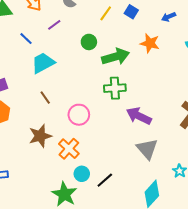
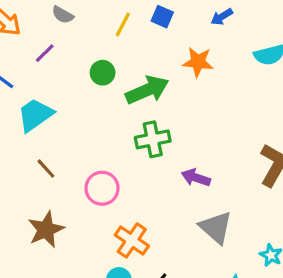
purple arrow: (139, 116) -> (196, 178), size x0.7
orange cross: (69, 149) -> (132, 240), moved

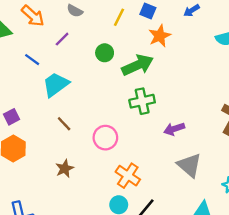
orange star: (198, 62) -> (160, 36), moved, turned -30
purple arrow: (196, 178) -> (174, 129), turned -36
brown star: (46, 230) -> (65, 169), size x0.7

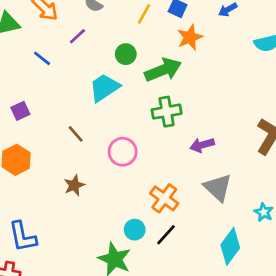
cyan trapezoid: (56, 84) -> (104, 88), moved
purple square: (11, 117) -> (20, 111), moved
orange cross: (128, 176) -> (164, 198), moved

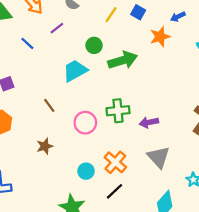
orange star: (190, 37) -> (160, 37), moved
green cross: (167, 112) -> (118, 111), moved
cyan circle: (135, 230) -> (86, 171), moved

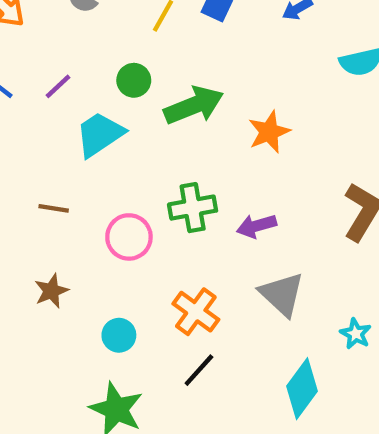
purple line: (57, 28) -> (58, 86), moved
orange star: (160, 37) -> (269, 132), moved
brown line: (49, 105) -> (54, 208), turned -40
cyan circle: (86, 171) -> (119, 335), moved

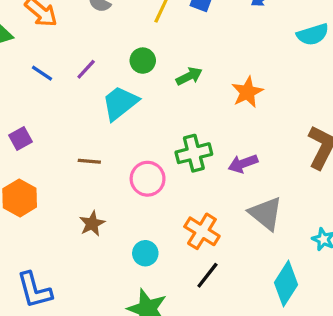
green arrow: (194, 105) -> (189, 76), size x0.6

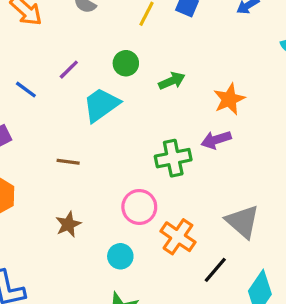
blue line: (42, 73) -> (26, 90), moved
purple arrow: (243, 164) -> (216, 140), moved
pink circle: (148, 179) -> (139, 207), moved
black line: (207, 275) -> (215, 270), moved

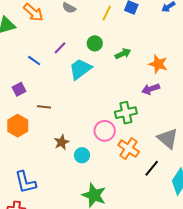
orange star: (229, 99) -> (158, 64), turned -30
green cross: (173, 158) -> (126, 113), moved
brown line: (68, 162) -> (44, 107), moved
cyan circle: (120, 256) -> (82, 155), moved

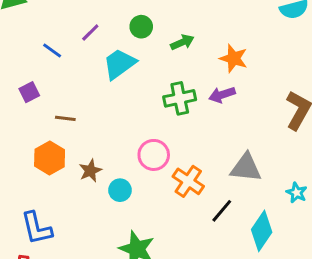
green cross: (126, 113) -> (180, 98), moved
orange hexagon: (18, 126) -> (50, 158), moved
gray triangle: (168, 138) -> (246, 168), turned -35

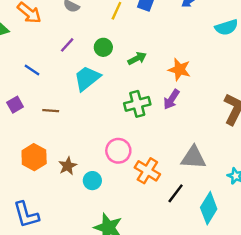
purple line: (90, 33) -> (67, 45), moved
purple arrow: (222, 95) -> (171, 99), turned -36
brown line: (65, 118) -> (51, 111), moved

